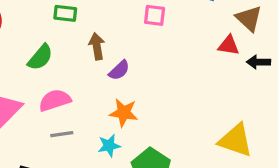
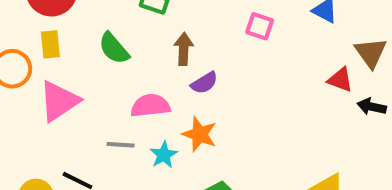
green semicircle: (40, 57) -> (114, 48), turned 88
pink semicircle: (55, 100) -> (150, 106), moved
cyan star: (109, 146) -> (164, 155), moved, turned -30

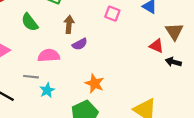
orange star: (199, 134) -> (95, 83), moved
cyan star: (164, 155) -> (47, 90), moved

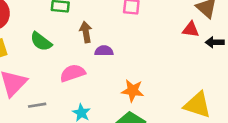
purple semicircle: (80, 44) -> (104, 51), turned -136
gray line: (31, 77) -> (37, 105), moved

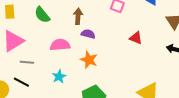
red triangle: (191, 29) -> (136, 38), moved
orange star: (133, 91) -> (89, 60), moved

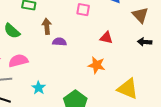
pink semicircle: (60, 45) -> (18, 61), moved
orange star: (89, 60) -> (97, 65), moved

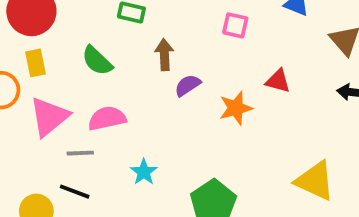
purple semicircle: (59, 42) -> (188, 85), turned -40
orange star: (97, 65) -> (236, 108), moved, turned -30

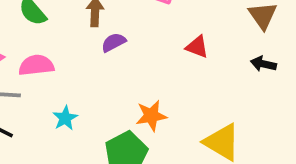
orange star: (236, 108) -> (151, 116), moved

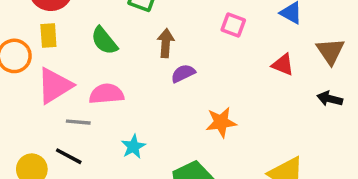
red triangle: (197, 47) -> (283, 65), moved
orange star: (151, 116) -> (221, 122), moved

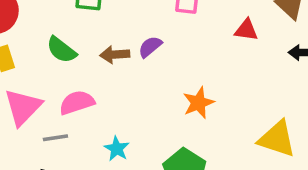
brown arrow: (166, 43) -> (115, 55), moved, turned -84
purple semicircle: (183, 73) -> (150, 47), moved

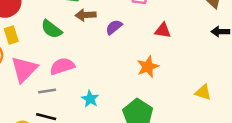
red triangle: (246, 30) -> (163, 31), moved
brown arrow: (115, 55) -> (86, 15), moved
yellow triangle: (277, 139) -> (203, 92), size x0.6

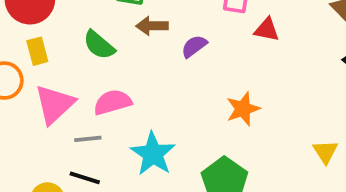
red triangle: (163, 31) -> (267, 30), moved
yellow triangle: (203, 92) -> (325, 152), turned 36
cyan star: (90, 99) -> (153, 154), size x1.6

